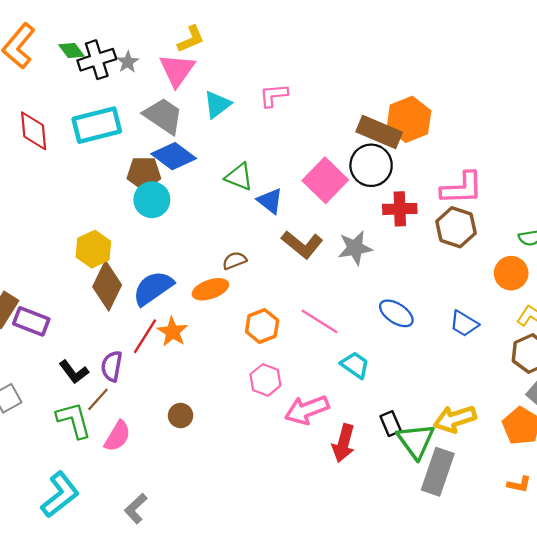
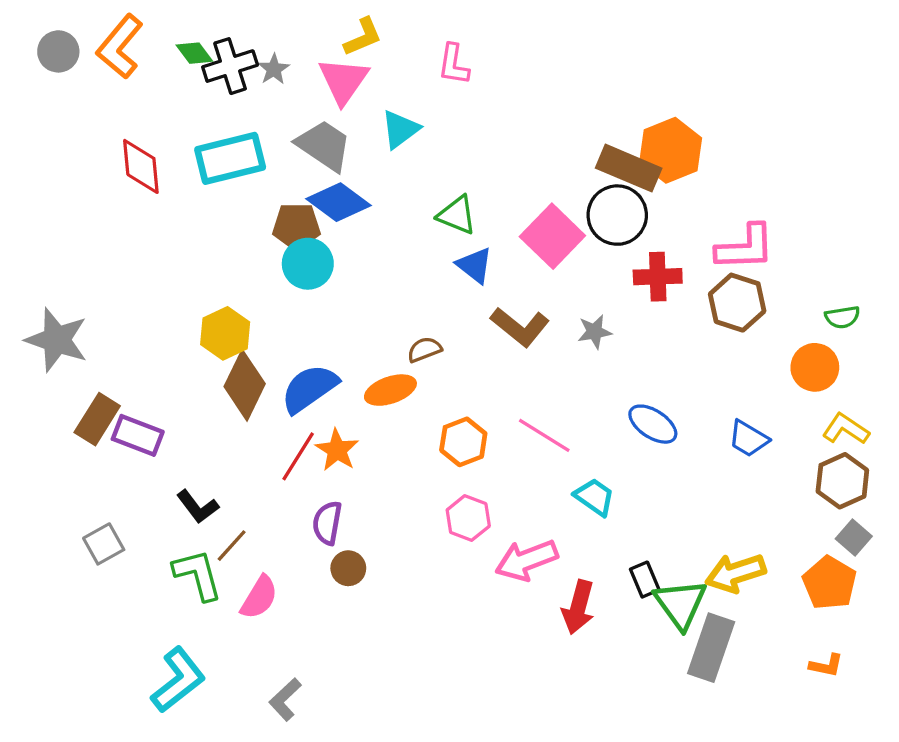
pink L-shape: (274, 95) -> (454, 64), moved, turned -76
green triangle: (239, 177) -> (457, 215), moved
gray star: (355, 248) -> (595, 332), size x0.7
purple semicircle: (112, 366) -> (327, 523), moved

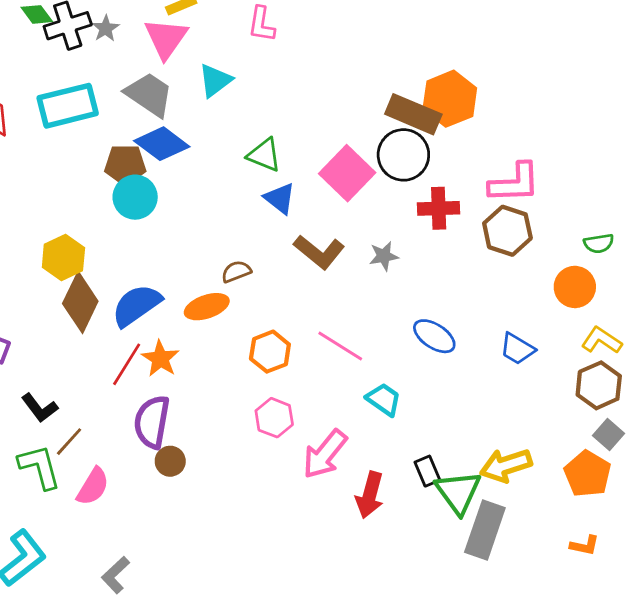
purple semicircle: (327, 523) -> (152, 422), size x1.4
pink arrow: (526, 560) -> (325, 454), turned -30

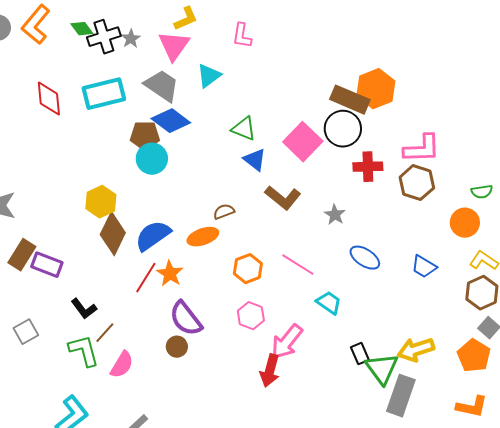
gray star: (384, 256) -> (335, 215), moved, turned -30
purple semicircle: (152, 422) -> (186, 319), moved, turned -48
red arrow: (370, 495) -> (270, 371), moved
orange L-shape: (585, 546) -> (472, 407), size x1.5

